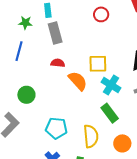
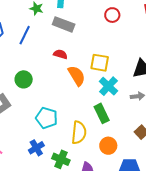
gray rectangle: (55, 33) -> (64, 24), turned -65

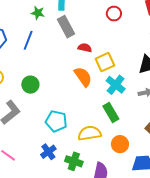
gray rectangle: (64, 24) -> (66, 27), turned 45
red semicircle: (60, 54) -> (85, 48), moved
yellow square: (100, 63) -> (105, 62), turned -30
yellow semicircle: (79, 133) -> (90, 133), turned -100

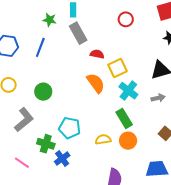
yellow semicircle: (90, 133) -> (103, 139), size x0.7
orange circle: (120, 144) -> (128, 141), moved
green cross: (74, 161) -> (46, 144), moved

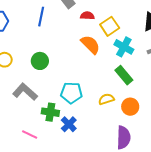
blue line: (40, 47) -> (41, 17), moved
gray L-shape: (24, 120) -> (25, 92), turned -90
orange circle: (128, 141) -> (130, 107), moved

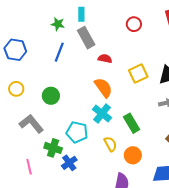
yellow square: (110, 26) -> (138, 73), moved
cyan cross: (124, 47) -> (102, 114), moved
yellow semicircle: (106, 99) -> (110, 144), turned 70
pink line: (30, 134) -> (29, 167), turned 42

